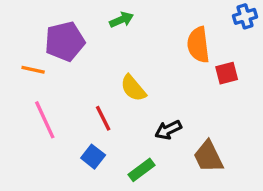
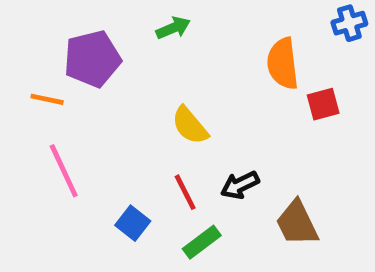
red line: (103, 118) -> (185, 192), moved

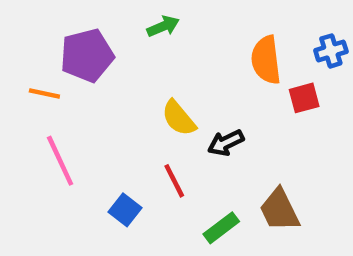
blue cross: (349, 23) -> (331, 51), moved
black arrow: (240, 185) -> (226, 143), moved
green rectangle: (202, 242) -> (221, 228), moved

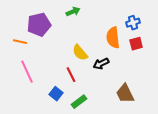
blue cross: (331, 51) -> (133, 23), moved
orange semicircle: (266, 60) -> (113, 38), moved
red line: (174, 181) -> (71, 75), moved
green rectangle: (221, 228) -> (79, 102), moved

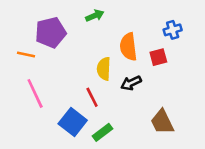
orange semicircle: (113, 38) -> (128, 47), moved
red square: (136, 44) -> (158, 57), moved
yellow semicircle: (80, 53) -> (104, 69), turned 42
blue square: (56, 94) -> (73, 122), size x1.5

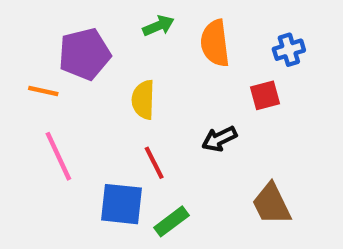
orange semicircle: (128, 47) -> (215, 43), moved
yellow semicircle: (104, 69) -> (143, 100), moved
blue square: (73, 122) -> (121, 204), turned -32

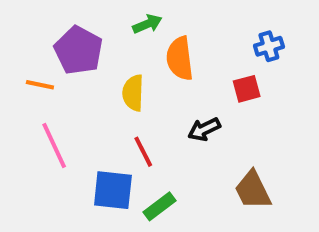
orange semicircle: (215, 43) -> (180, 58), moved
purple pentagon: (85, 54) -> (78, 50), turned -30

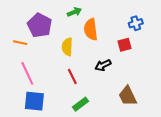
blue square: (113, 190) -> (34, 101), moved

